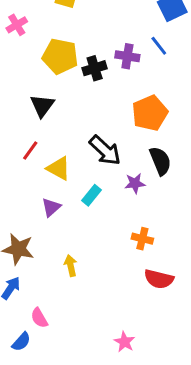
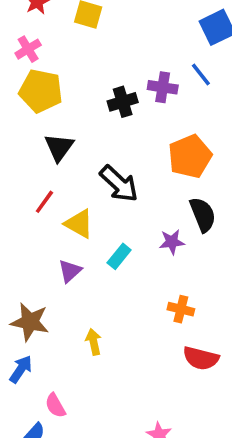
yellow pentagon: (60, 56) -> (41, 91), moved
black arrow: (105, 150) -> (119, 184), moved

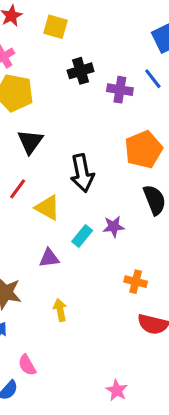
black cross: (123, 102) -> (81, 71), moved
black arrow: (119, 184) -> (82, 173), turned 36
purple star: (172, 242) -> (114, 227), moved
purple triangle: (70, 271) -> (49, 258), moved, turned 35

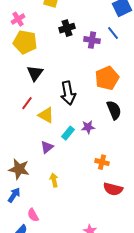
purple triangle: (49, 258) -> (47, 147), turned -32

